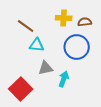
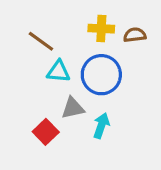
blue circle: (77, 47) -> (101, 75), moved
red square: (21, 89) -> (46, 132), moved, size x0.7

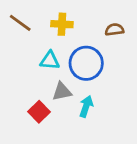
yellow cross: (101, 29) -> (62, 24), moved
brown line: (41, 41) -> (20, 23), moved

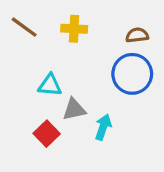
cyan triangle: (50, 61) -> (50, 85), moved
blue circle: (86, 63) -> (132, 74), moved

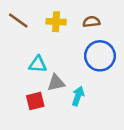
brown semicircle: (137, 35) -> (91, 22), moved
red square: (47, 134) -> (35, 101), turned 30

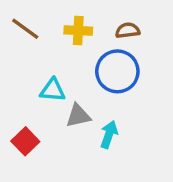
blue circle: (100, 56) -> (117, 71), moved
red square: (35, 101) -> (25, 141), moved, turned -30

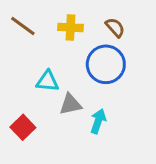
brown semicircle: (128, 30) -> (115, 27), turned 55

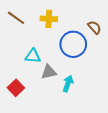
brown semicircle: (115, 27) -> (94, 27), moved

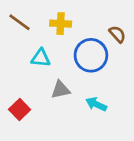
cyan triangle: (33, 56) -> (41, 58), moved
cyan arrow: (68, 84) -> (96, 104), moved, turned -84

